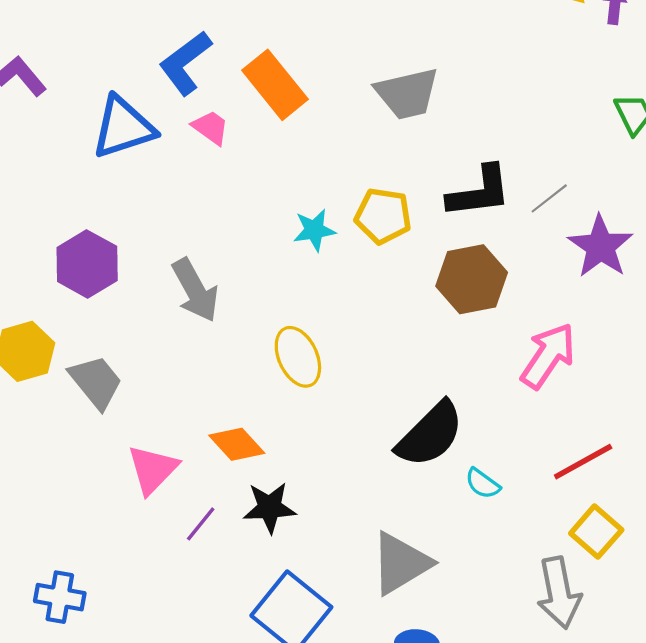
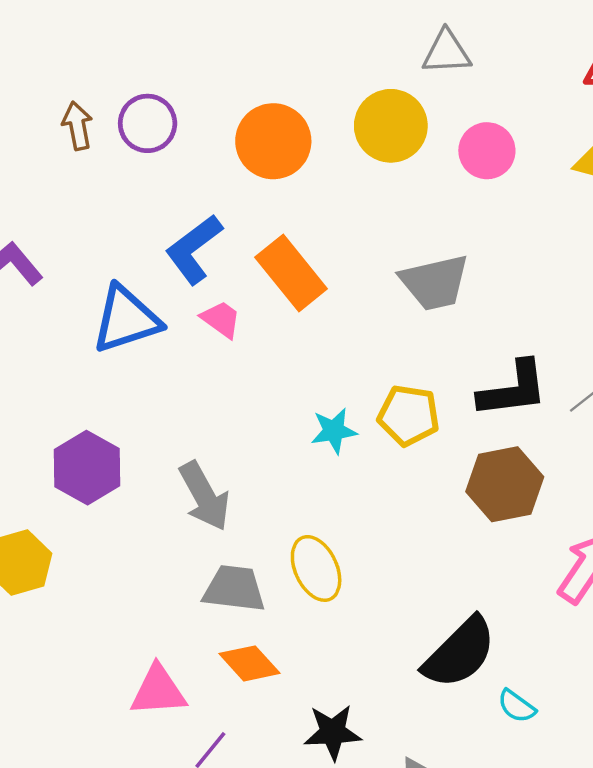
gray trapezoid: (96, 382) -> (234, 589), moved, turned -44
pink triangle: (153, 469) -> (158, 691), turned 42
black star: (270, 508) -> (333, 732), moved

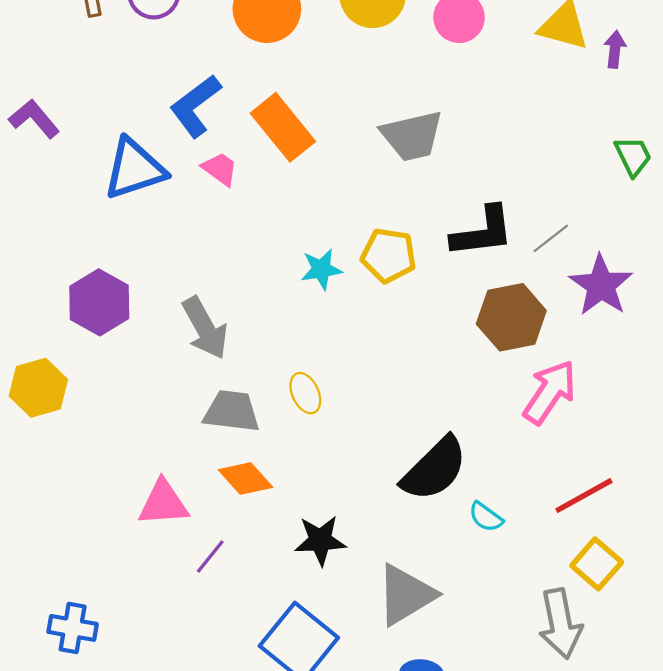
brown hexagon: (505, 484) -> (511, 317), moved
yellow ellipse: (316, 568) -> (305, 393), size x0.7

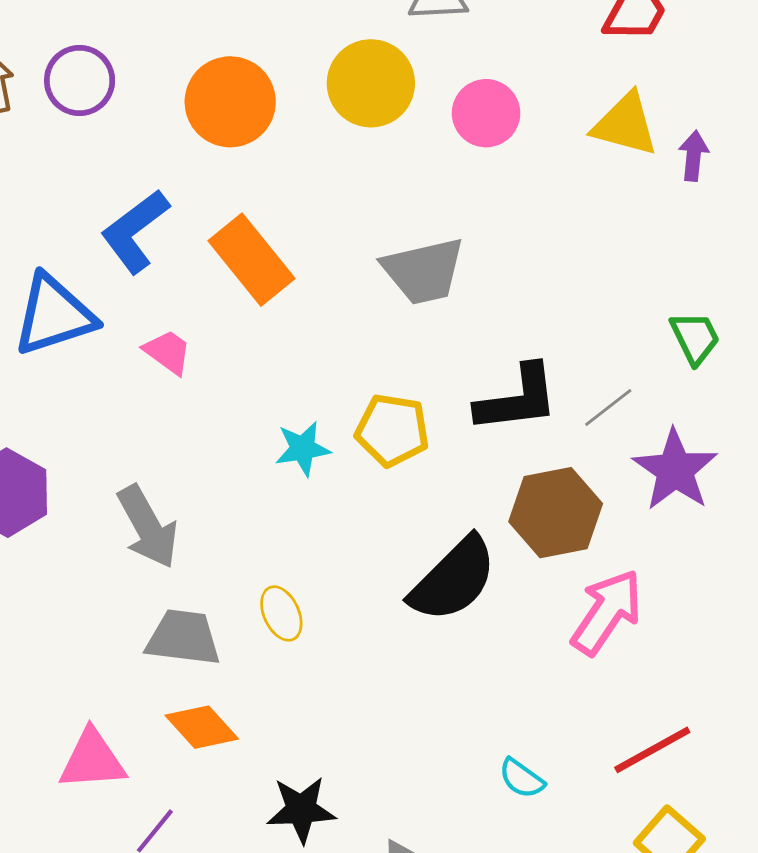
green trapezoid: (633, 156) -> (695, 338), moved
pink trapezoid: (220, 169) -> (168, 352), moved
black semicircle: (434, 469) -> (453, 579), moved

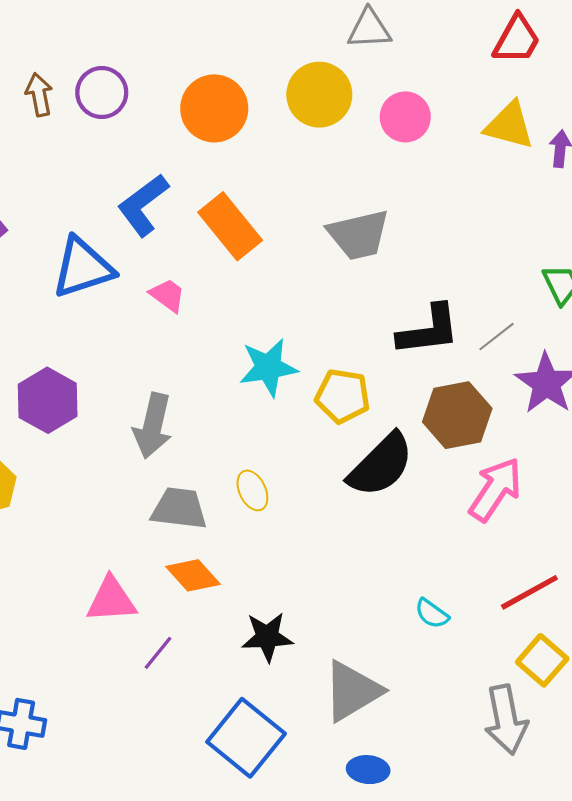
yellow pentagon: (392, 430) -> (343, 396), moved
cyan star: (303, 449) -> (268, 367), size x1.4
gray arrow: (148, 527) -> (153, 426), turned 42

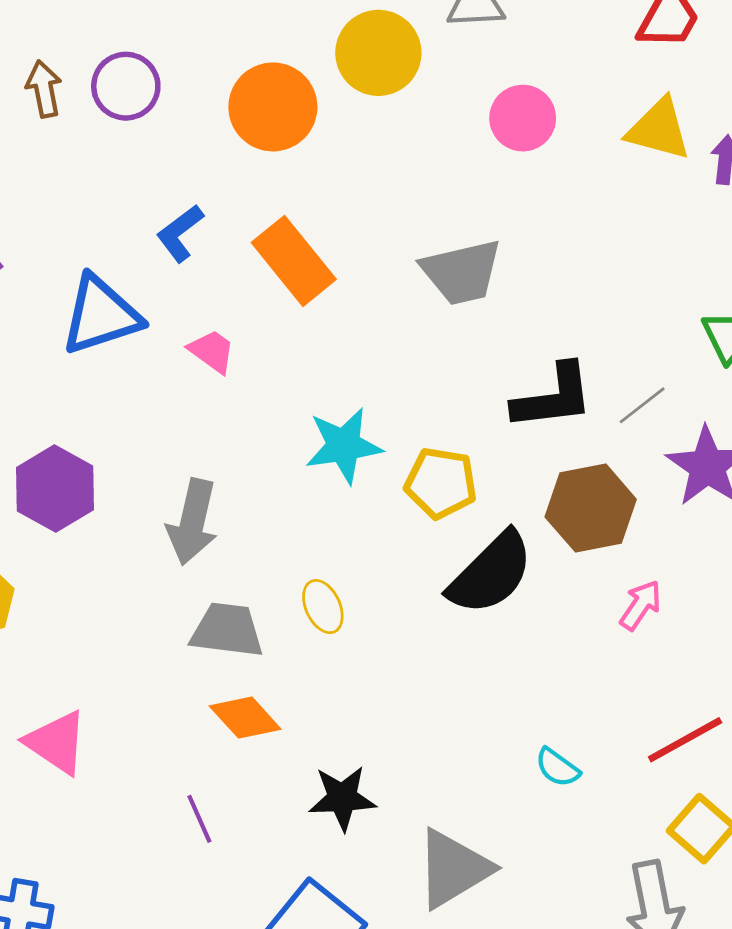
yellow circle: (319, 95) -> (378, 53), moved
blue L-shape: (143, 205) -> (180, 233), size x0.7
pink arrow: (495, 489) -> (641, 605), size x0.6
pink triangle: (111, 600) -> (56, 743), moved, turned 38
purple line: (158, 653) -> (199, 819), turned -63

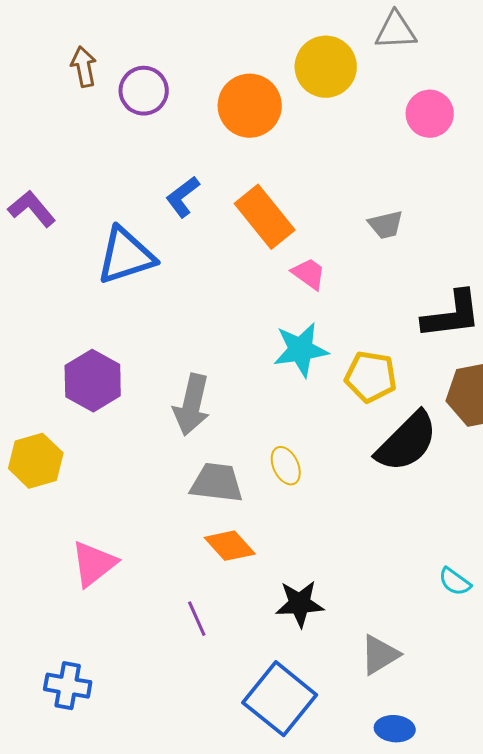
brown arrow: (44, 89) -> (84, 67), moved
gray trapezoid: (462, 272) -> (386, 225), size x0.6
pink trapezoid: (212, 351) -> (309, 274), moved
pink triangle: (56, 743) -> (94, 564), turned 48
gray triangle: (453, 869) -> (380, 655), size x0.7

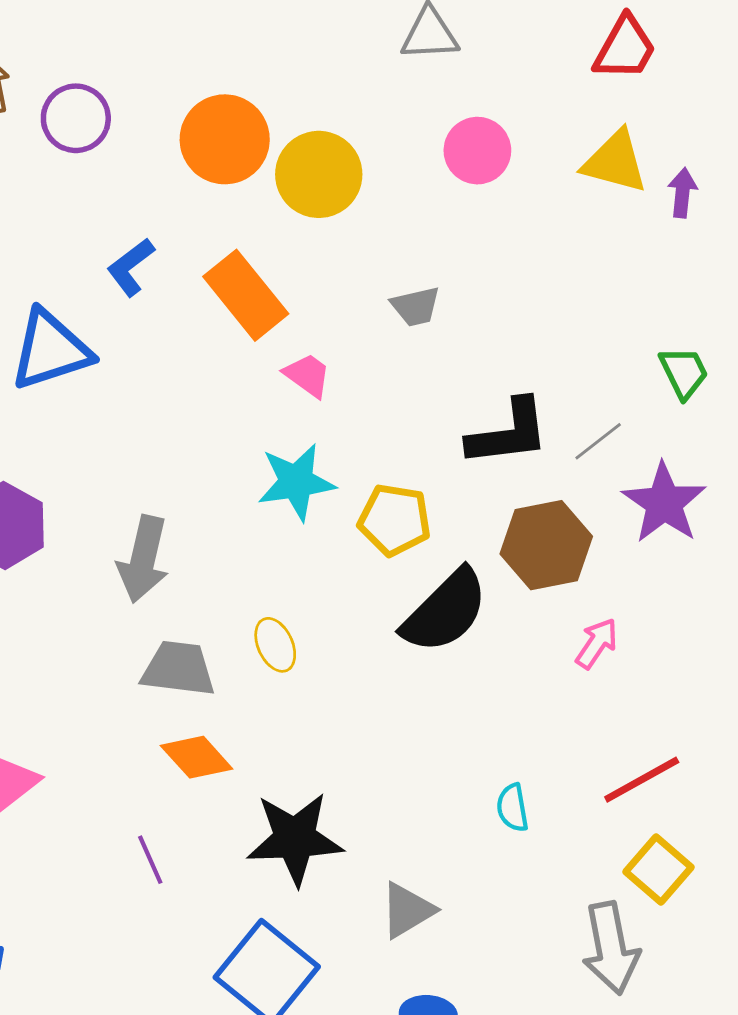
yellow circle: (326, 67) -> (319, 174), moved
cyan semicircle: (455, 582) -> (513, 808), turned 44
black star: (300, 604) -> (295, 839), size x1.4

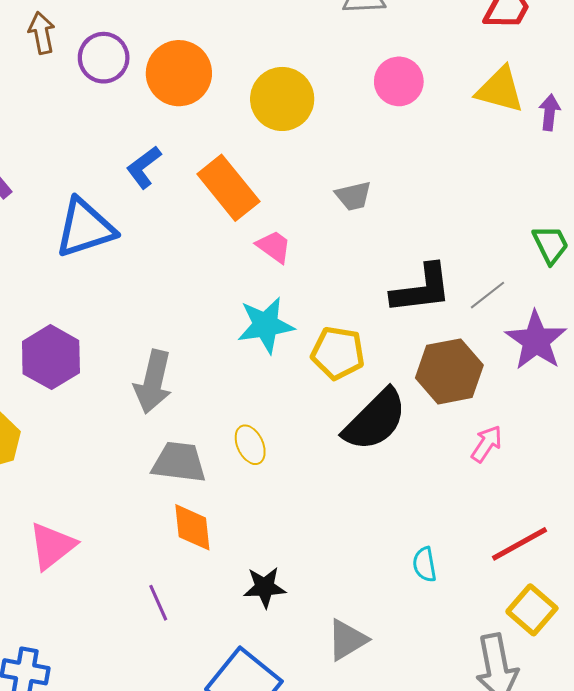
orange circle: (225, 139) -> (179, 73), moved
orange diamond: (197, 757) -> (192, 527), turned 36
black star: (295, 839) -> (265, 587), size x0.6

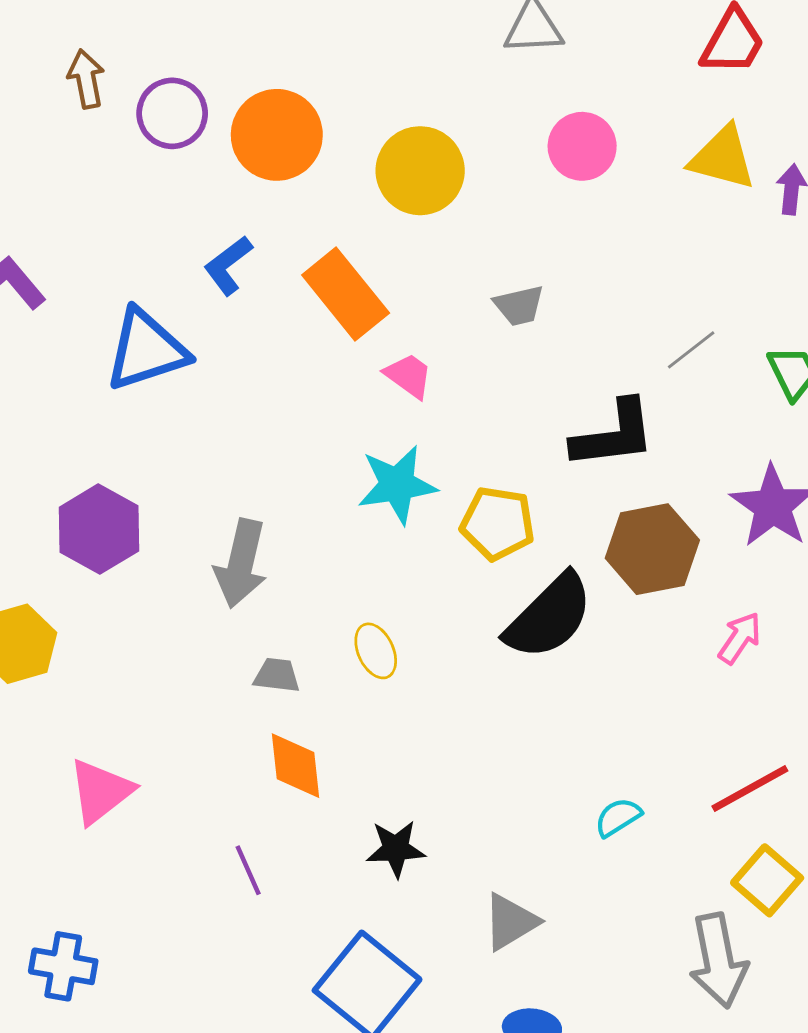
gray line: (488, 295) -> (691, 350), moved
pink arrow: (487, 444) -> (740, 638), moved
gray trapezoid: (179, 462) -> (277, 675), size x0.6
cyan semicircle: (425, 564) -> (618, 817), turned 68

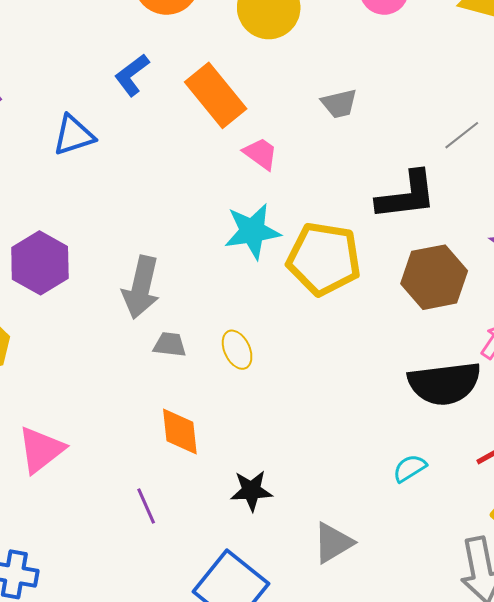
blue triangle: (146, 350) -> (74, 135), size x0.7
yellow pentagon: (498, 523) -> (324, 259), size x1.4
black semicircle: (549, 617) -> (444, 383), moved, turned 38
gray trapezoid: (277, 675) -> (170, 345), moved

